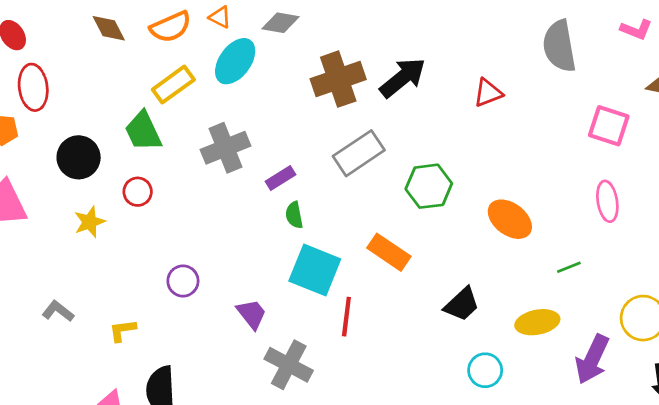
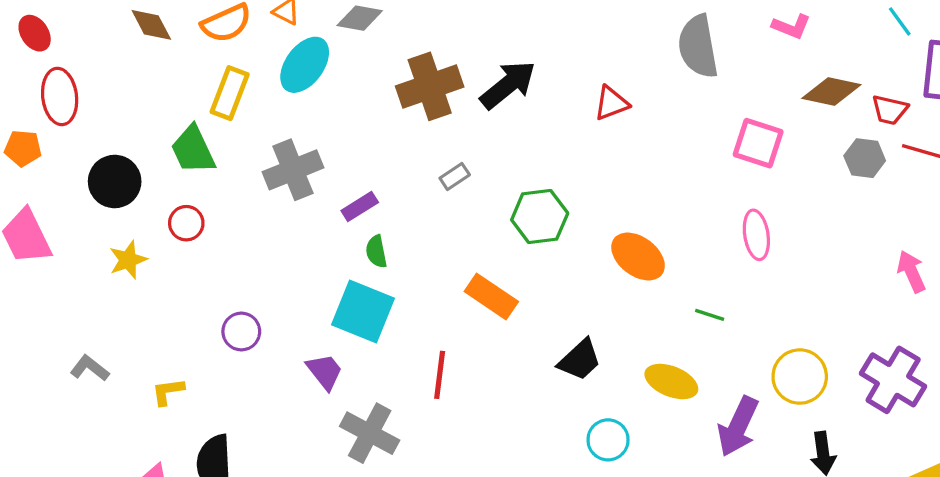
yellow rectangle: (173, 85) -> (230, 93), turned -33
gray rectangle: (359, 153) -> (455, 176), size x0.5
green line: (569, 267) -> (710, 315), turned 40
cyan square: (315, 270) -> (363, 312), moved
yellow ellipse: (537, 322) -> (671, 382), turned 33

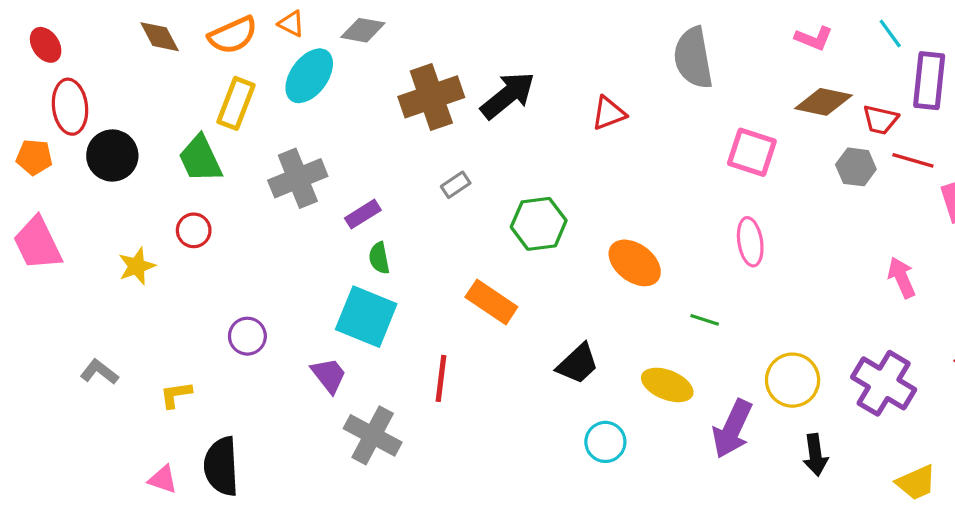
pink L-shape: (791, 26) -> (814, 38), moved
black circle: (115, 181) -> (112, 156), moved

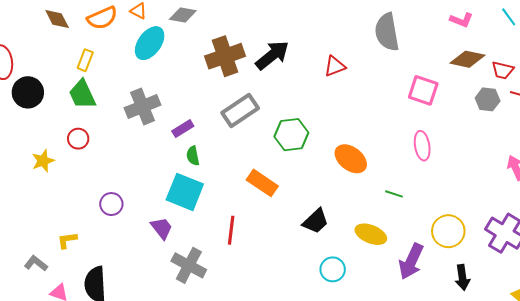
yellow rectangle: (236, 103) -> (85, 60), moved, size x0.7
gray rectangle: (456, 185) -> (240, 110), size x2.0
gray L-shape: (99, 372) -> (36, 263), moved

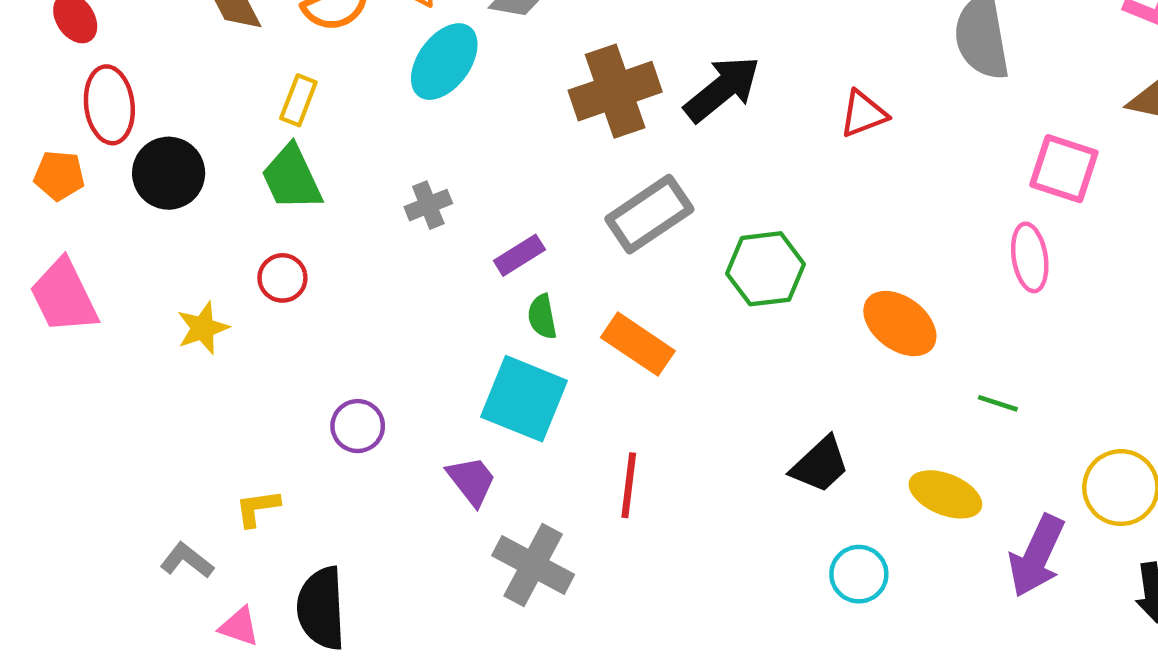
gray cross: (143, 106) -> (428, 205), size x0.6
pink ellipse: (422, 146) -> (1030, 257), moved
orange rectangle: (262, 183) -> (638, 344), moved

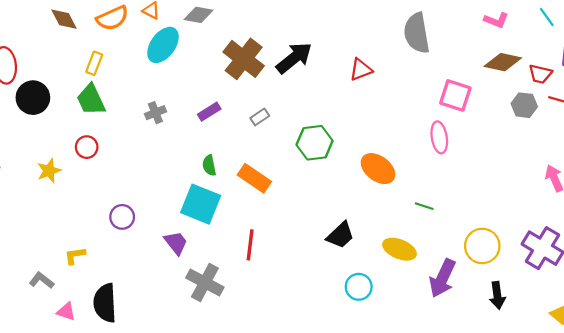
brown cross: (615, 91) -> (244, 59), turned -33
gray rectangle: (649, 214) -> (260, 117), size x0.5
purple rectangle: (519, 255) -> (209, 112), moved

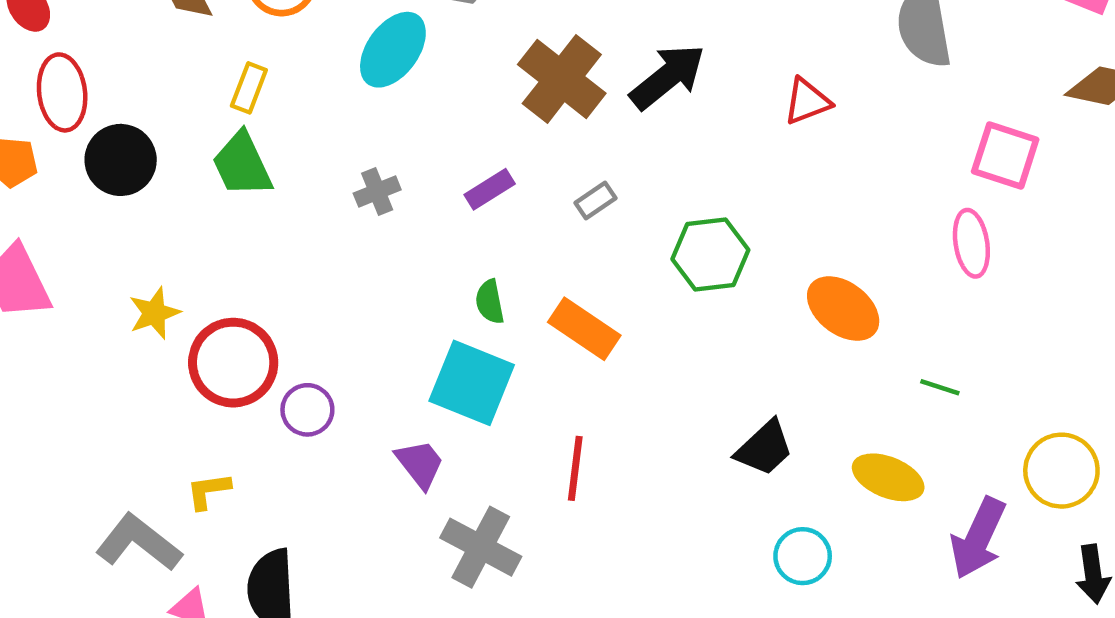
red circle: (87, 147) -> (233, 363), moved, size x1.8
gray L-shape: (42, 280) -> (139, 543), size x1.6

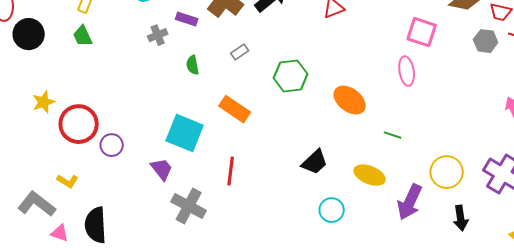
green trapezoid: (242, 164) -> (83, 36), size x0.7
purple rectangle: (490, 189) -> (187, 19), moved, turned 50
gray cross: (377, 191) -> (158, 35), moved
green semicircle: (490, 302) -> (193, 65), moved
yellow L-shape: (208, 491) -> (68, 181), turned -140

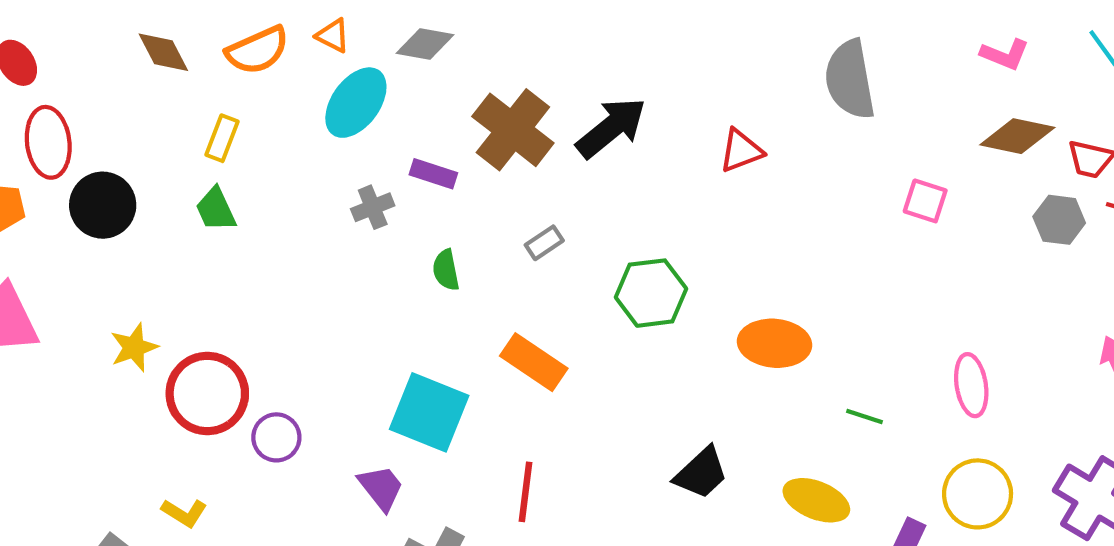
pink square: (422, 32) -> (925, 201), size x0.7
pink ellipse: (407, 71) -> (971, 385), moved
orange ellipse: (350, 100) -> (775, 343), turned -32

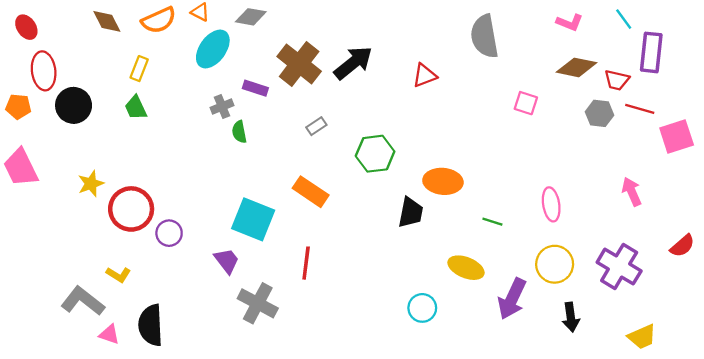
green semicircle: (446, 270) -> (239, 132), moved
black trapezoid: (701, 473) -> (411, 212), moved, turned -36

